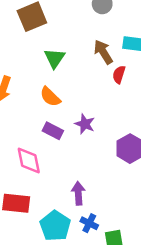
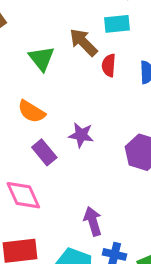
green triangle: (55, 58) -> (42, 59), moved
purple rectangle: (53, 131) -> (44, 152), turned 36

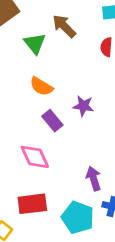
brown arrow: (83, 42) -> (64, 26), moved
green triangle: (42, 59) -> (35, 43), moved

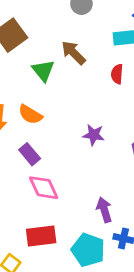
orange semicircle: (41, 86) -> (30, 115), moved
purple rectangle: (52, 121) -> (30, 154), moved

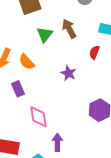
purple star: (94, 135) -> (68, 73), moved
pink diamond: (44, 188) -> (39, 117), moved

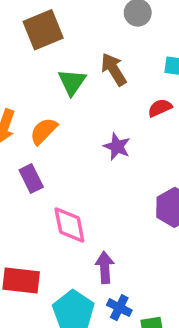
red semicircle: (94, 52) -> (160, 108), turned 48
orange semicircle: (27, 62) -> (44, 131), turned 90

